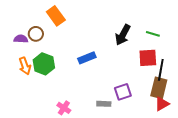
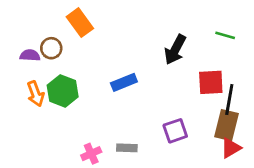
green line: (153, 34) -> (225, 35), moved
gray rectangle: (104, 104) -> (127, 148), moved
pink cross: (64, 108) -> (91, 154), turned 32

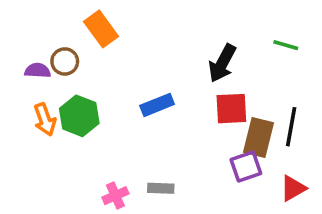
red square: (211, 82) -> (231, 109), moved
brown rectangle: (227, 125) -> (259, 138), moved
purple square: (175, 131) -> (246, 167), moved

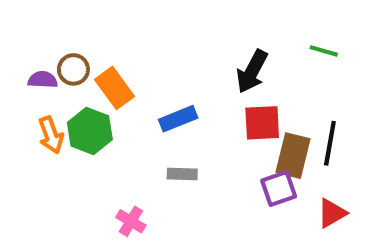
orange rectangle: (101, 29) -> (114, 88), moved
gray rectangle: (161, 188) -> (182, 174), moved
pink cross: (115, 196) -> (131, 221), turned -35

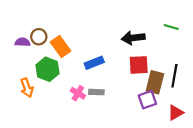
black arrow: (252, 71) -> (133, 38), turned 55
orange arrow: (51, 135) -> (27, 88), moved
pink cross: (131, 221) -> (78, 93), moved

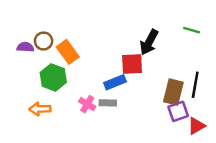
black arrow: (133, 38) -> (149, 42), turned -55
blue rectangle: (94, 63) -> (115, 82), moved
red square: (139, 65) -> (132, 64), moved
orange arrow: (27, 88) -> (40, 109), moved, turned 108
purple square: (147, 100) -> (178, 111), moved

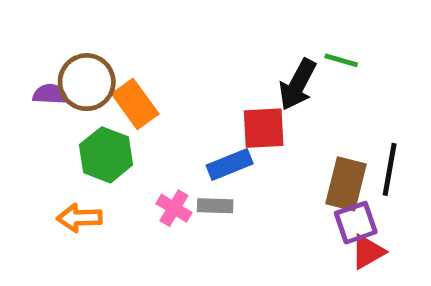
green line: (192, 30) -> (341, 60), moved
brown circle: (44, 41) -> (87, 82), size x1.5
red triangle: (196, 126) -> (368, 252), moved

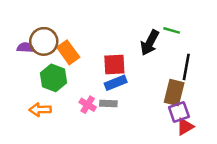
red square: (264, 128) -> (114, 65), moved
black line: (390, 169) -> (186, 67), moved

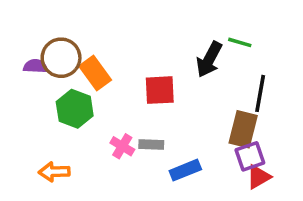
blue rectangle: (116, 83) -> (185, 170), moved
orange arrow: (40, 110) -> (54, 172), moved

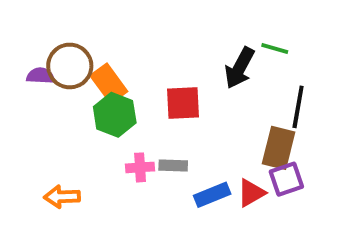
green hexagon: (75, 109) -> (115, 115), moved
pink cross: (122, 146) -> (140, 167), turned -35
red triangle: (258, 177) -> (251, 193), moved

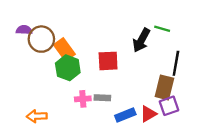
purple semicircle: (41, 76) -> (24, 30), moved

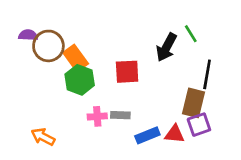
green line: (162, 29) -> (191, 34), turned 42
red triangle: (148, 114) -> (175, 134), turned 36
orange arrow: (37, 116) -> (43, 137), turned 30

